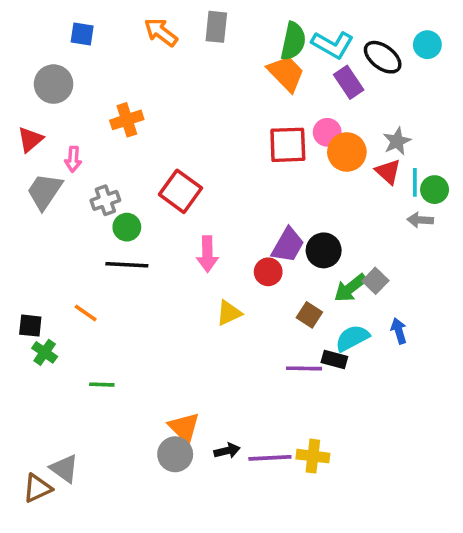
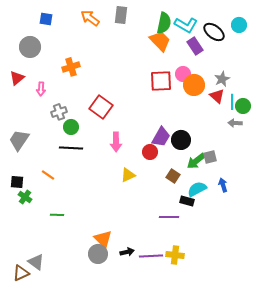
gray trapezoid: (45, 191) -> (19, 140), moved
gray square: (375, 281) -> (210, 157), turned 32
purple line: (304, 368) -> (169, 217), moved

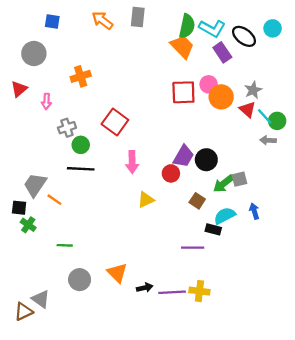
cyan line: (232, 102) -> (265, 116), turned -42
gray trapezoid: (19, 140) -> (35, 185), moved
gray circle: (98, 254) -> (80, 280), moved

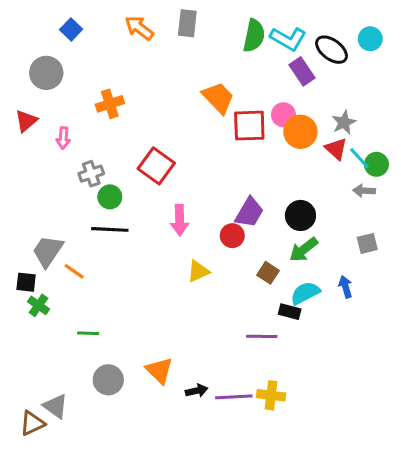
blue square: (52, 22) -> (71, 29), turned 35
orange trapezoid: (182, 47) -> (218, 98), moved
black circle: (206, 160) -> (300, 215), moved
gray square: (239, 179) -> (367, 243), moved

